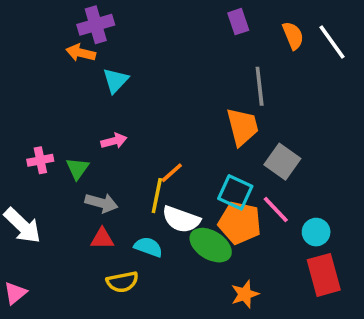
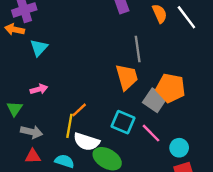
orange pentagon: (240, 223) -> (171, 88), moved

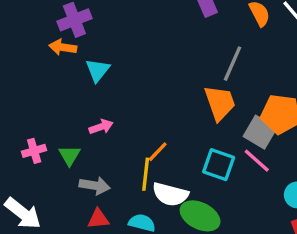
gray line: (138, 49) -> (232, 64), turned 35
pink line: (151, 133) -> (257, 161), moved

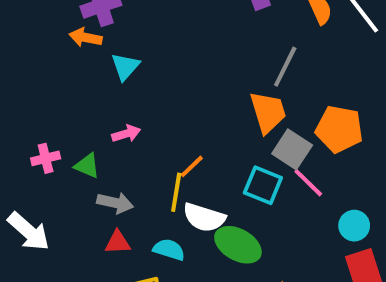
gray square: (260, 132) -> (292, 149), moved
green triangle: (69, 155) -> (87, 166), turned -40

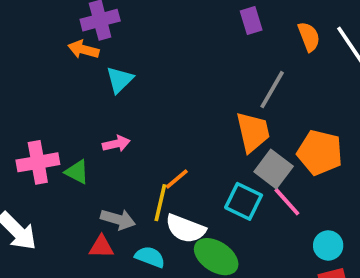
pink cross: (46, 158) -> (38, 162), size x1.5
gray arrow: (115, 203) -> (118, 219), moved

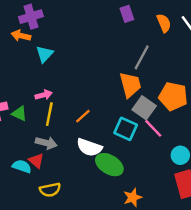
yellow line: (160, 203) -> (49, 114), moved
red triangle: (101, 247) -> (36, 161), turned 42
cyan semicircle: (150, 257) -> (22, 166), moved

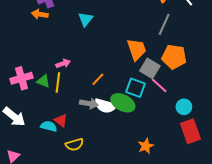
cyan triangle: (45, 54) -> (85, 19), moved
gray line: (142, 57) -> (164, 24), moved
yellow line: (49, 114) -> (58, 82), moved
gray arrow: (46, 143) -> (89, 104), moved
green ellipse: (109, 165) -> (123, 103), moved

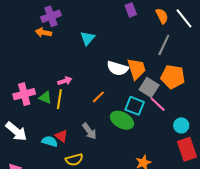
gray arrow: (89, 104) -> (89, 131), moved, turned 42
white semicircle: (105, 106) -> (117, 68), moved

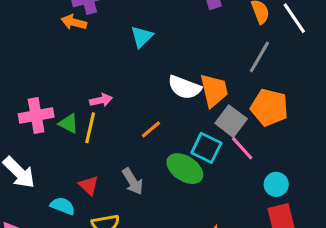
cyan semicircle: (50, 141) -> (63, 206), moved

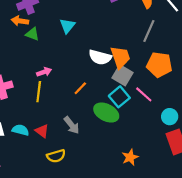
gray square: (231, 121) -> (122, 75), moved
green triangle: (69, 123) -> (32, 34), moved
cyan square: (206, 148) -> (119, 97), turned 30
cyan semicircle: (63, 206) -> (20, 130), moved

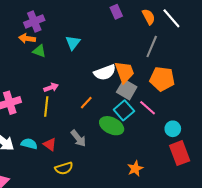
white semicircle: (100, 57) -> (105, 72), turned -35

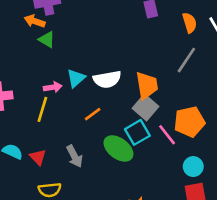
cyan triangle: (73, 43) -> (76, 78), moved
white semicircle: (105, 72) -> (107, 79), moved
orange pentagon: (162, 79) -> (189, 122), moved, turned -30

